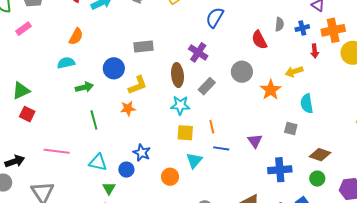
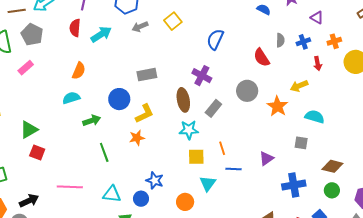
orange cross: (333, 30) -> (334, 41), size x0.6
cyan semicircle: (307, 104) -> (315, 117), turned 120
purple triangle: (255, 141) -> (266, 158), turned 35

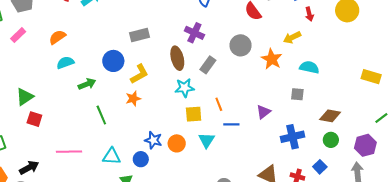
orange semicircle: (79, 71) -> (57, 37), moved, turned -144
orange circle: (185, 202) -> (177, 143), moved

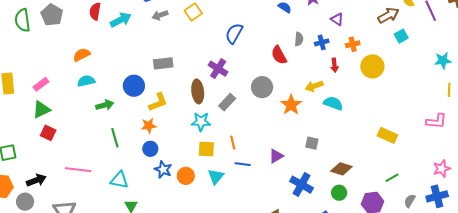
pink rectangle: (18, 35) -> (41, 84), moved
cyan semicircle: (309, 67) -> (333, 103), moved
blue cross: (293, 137) -> (301, 185), turned 35
blue circle: (141, 159) -> (150, 149), moved

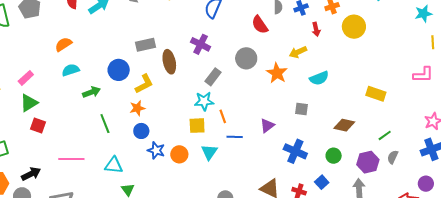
brown ellipse: (198, 91) -> (169, 62), moved
cyan semicircle: (333, 103) -> (319, 78), moved, turned 144
cyan star: (201, 122) -> (204, 101), moved
brown diamond: (341, 169) -> (344, 125), moved
gray semicircle: (410, 201) -> (393, 157), moved

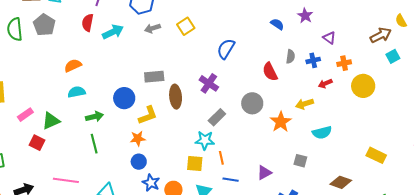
red arrow: (316, 29) -> (325, 84), turned 72
pink rectangle: (26, 78) -> (25, 115), moved
green triangle: (29, 103) -> (51, 121), moved
green line: (105, 124) -> (94, 144), moved

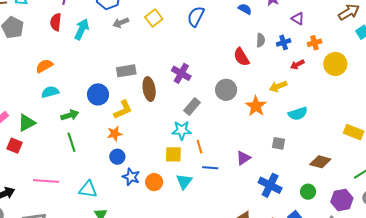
cyan arrow: (113, 32) -> (82, 29), turned -35
blue semicircle: (226, 49) -> (196, 16), moved

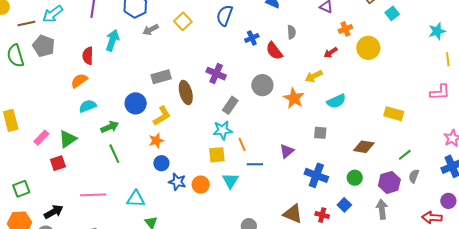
red semicircle: (56, 22) -> (88, 56), moved
blue cross: (284, 42) -> (252, 38), moved
red square: (14, 146) -> (58, 163), turned -35

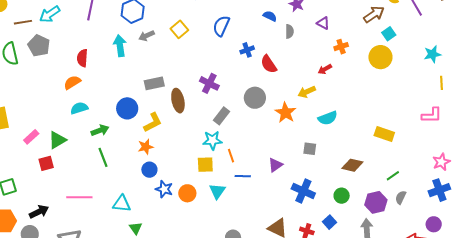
gray semicircle: (291, 32) -> (289, 31), moved
cyan arrow: (112, 40) -> (120, 46), moved, turned -30
yellow circle: (368, 48) -> (380, 57), moved

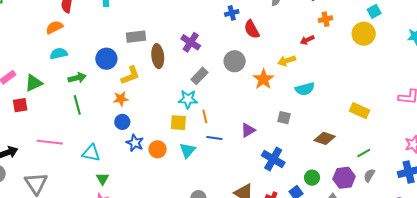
green circle: (342, 196) -> (312, 178), moved

